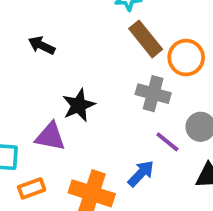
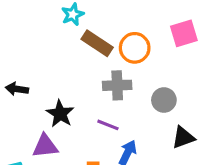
black arrow: (42, 45) -> (17, 89), moved
purple line: (167, 142) -> (108, 125), moved

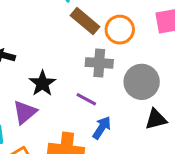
gray circle: (164, 100) -> (142, 82), size x1.5
purple triangle: (45, 146) -> (25, 112), turned -40

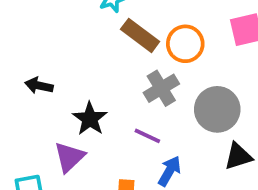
gray cross: (99, 63) -> (161, 88), turned -32

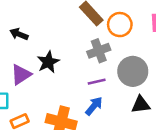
purple line: (147, 136) -> (97, 82), moved, turned -48
purple triangle: (69, 157) -> (21, 75), moved

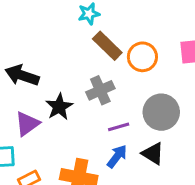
black arrow: (19, 34) -> (22, 75), size x1.5
gray cross: (99, 51) -> (100, 90), moved
black triangle: (141, 105) -> (153, 154), moved, turned 42

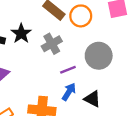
black star: (59, 107) -> (21, 33), moved
black triangle: (153, 154) -> (92, 99), moved

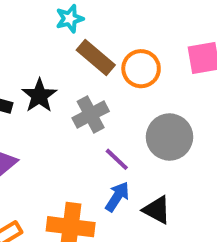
purple line: (68, 70) -> (117, 159), turned 63

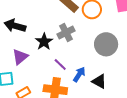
black star: (39, 96) -> (44, 42), moved
purple line: (117, 159) -> (60, 65), moved

